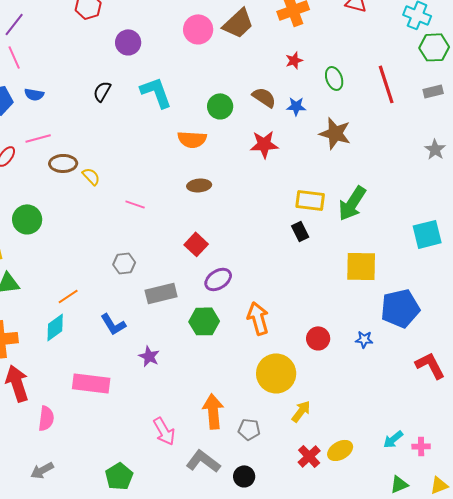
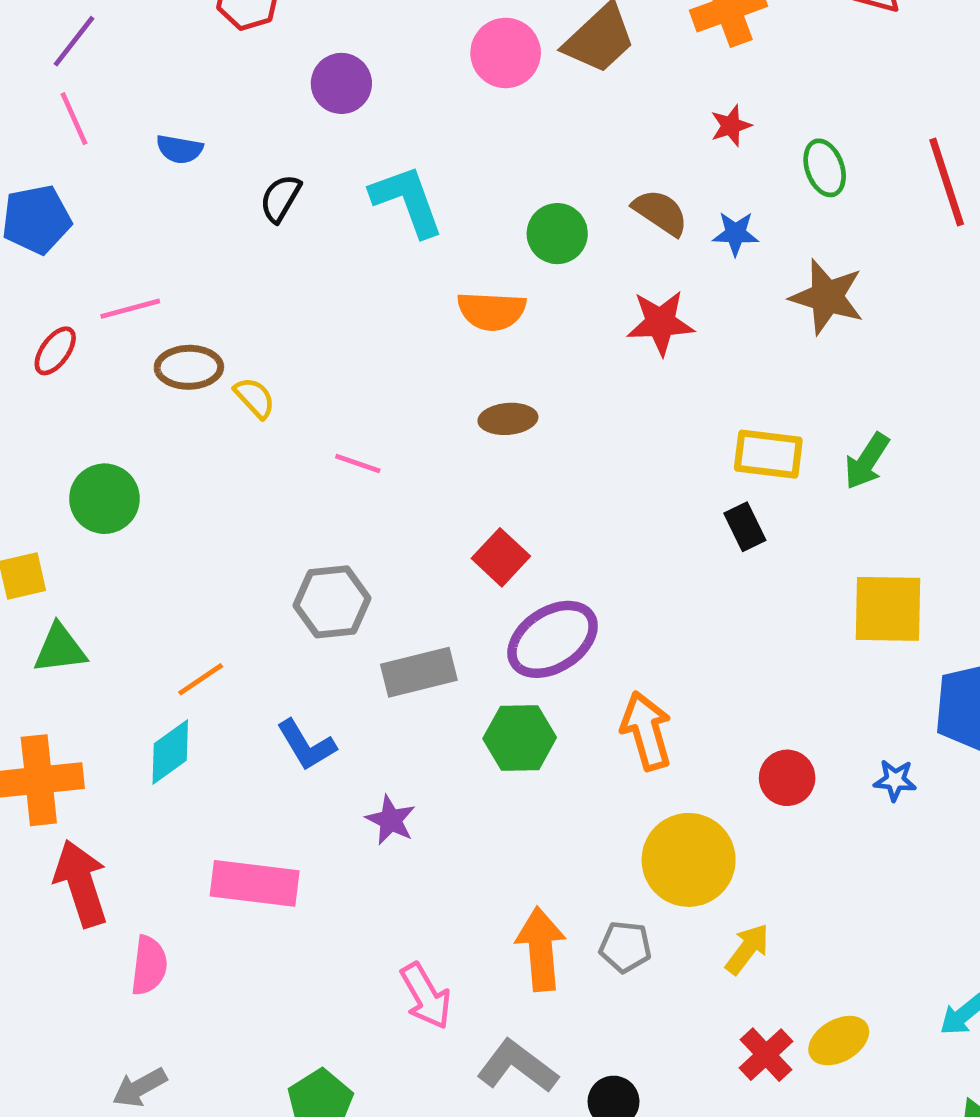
blue semicircle: (34, 94) -> (180, 149), moved
green arrow: (352, 203) -> (867, 461), size x0.7
gray hexagon: (124, 263) -> (332, 602), size x1.4
purple ellipse: (218, 279) -> (553, 639), size x1.4
gray pentagon: (249, 429) -> (625, 947), moved

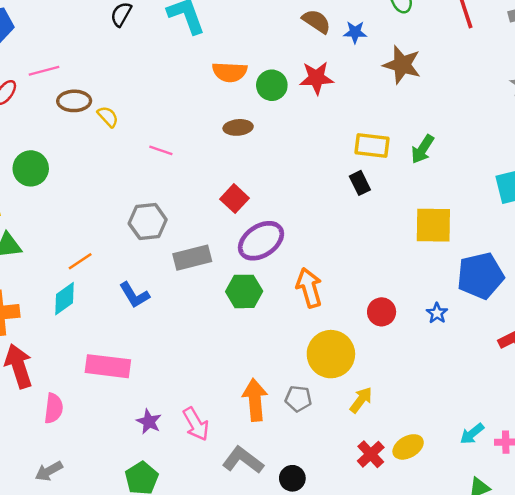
green circle: (557, 234) -> (272, 85), moved
blue star: (895, 780) -> (437, 313), turned 30
purple star: (391, 820) -> (149, 422), moved

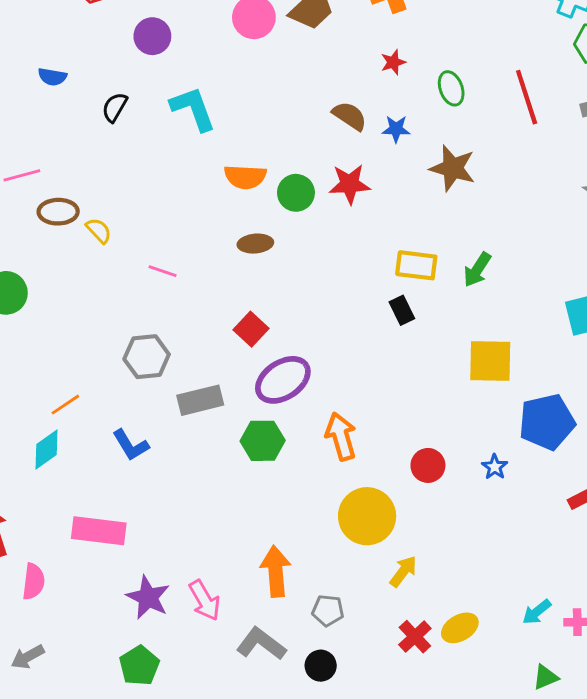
gray pentagon: (298, 399) -> (328, 610), moved
purple star: (149, 422) -> (148, 597), size x1.4

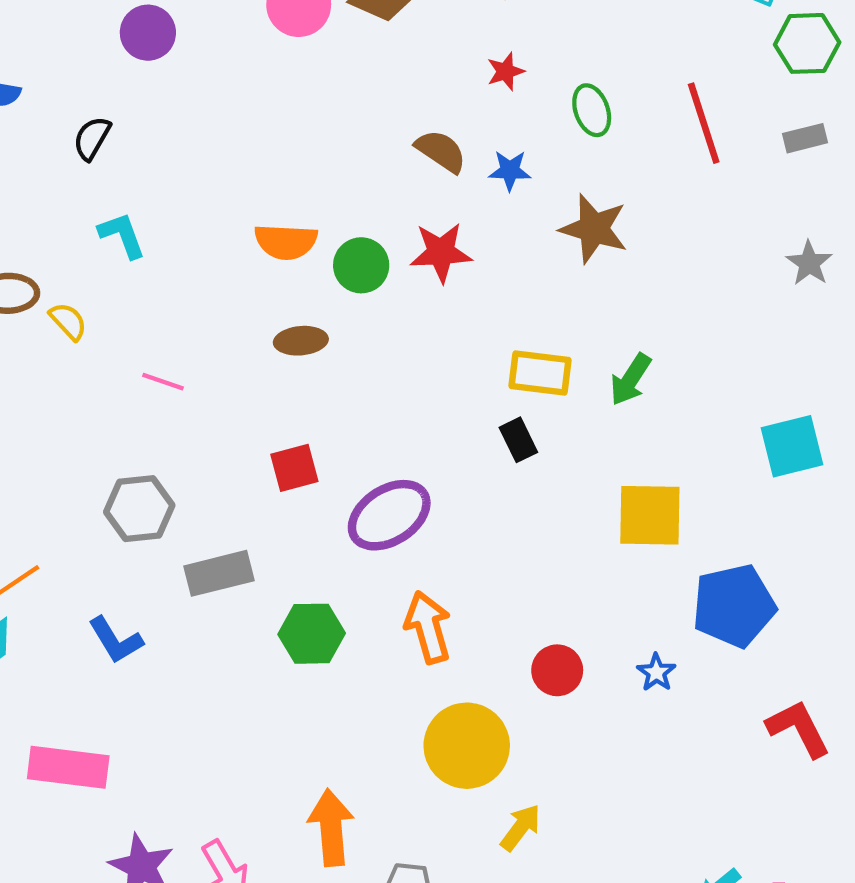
cyan L-shape: (193, 109) -> (122, 235), moved, size x0.7
red square: (251, 329) -> (294, 468), turned 32
purple ellipse: (283, 380) -> (389, 515), moved

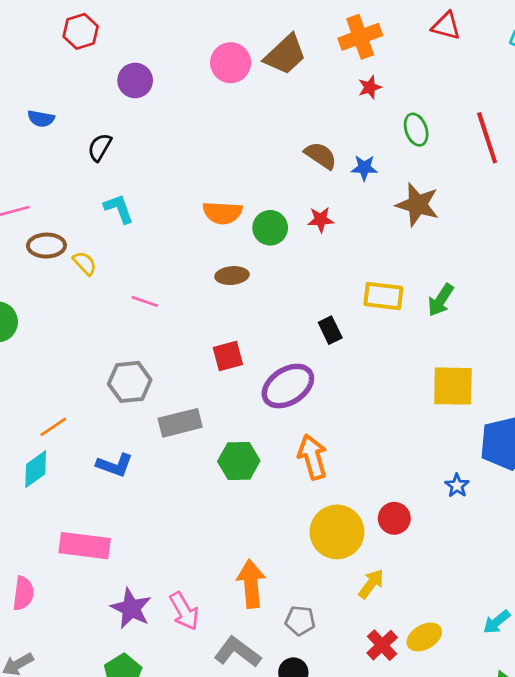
red star: (506, 71) -> (370, 87), moved
red star: (441, 252) -> (321, 220), size x0.7
black rectangle: (518, 440) -> (330, 330), moved
blue L-shape: (116, 640) -> (115, 465), turned -39
red circle: (557, 670) -> (394, 518), moved

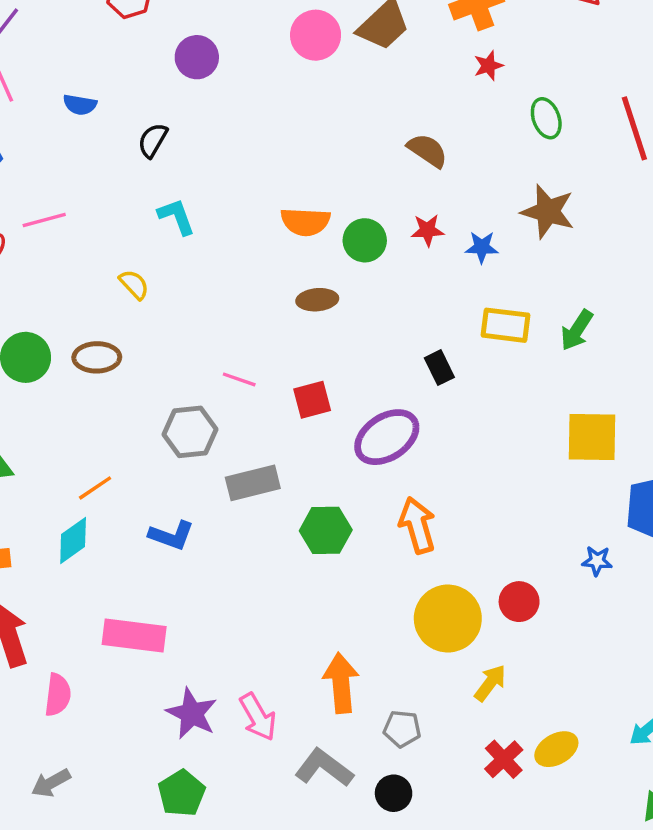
blue star: (364, 168) -> (482, 247), moved
brown ellipse: (46, 246) -> (97, 357), moved
pink line: (145, 301) -> (239, 379), moved
blue star: (457, 486) -> (597, 561), turned -30

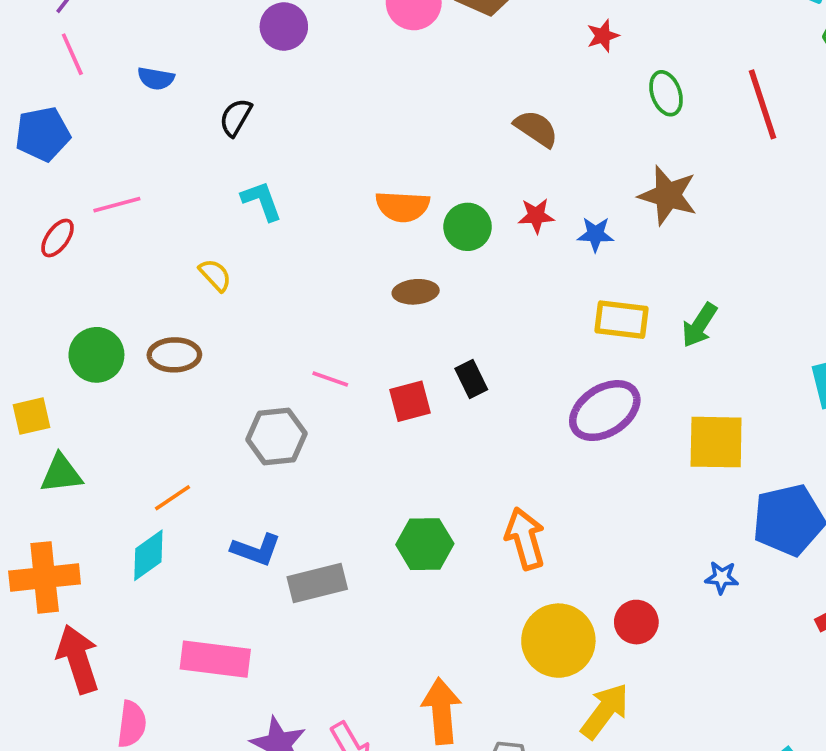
black rectangle: (439, 368) -> (471, 379), moved
purple ellipse: (387, 437) -> (605, 411), moved
gray rectangle: (253, 483) -> (317, 583), moved
yellow arrow: (490, 683) -> (605, 711), size x1.4

